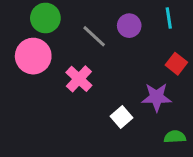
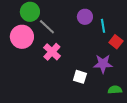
cyan line: (169, 18) -> (103, 26), moved
gray line: (94, 36) -> (47, 27), moved
white square: (122, 117) -> (80, 77), turned -32

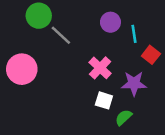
pink circle: (22, 37) -> (22, 69), moved
pink cross: (52, 52) -> (100, 68), moved
green semicircle: (115, 90) -> (124, 117), moved, turned -40

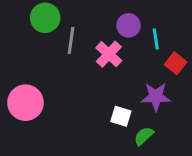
gray line: (61, 35) -> (71, 41), turned 55
pink cross: (100, 68) -> (109, 54), moved
pink circle: (22, 69) -> (25, 103), moved

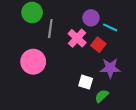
cyan line: (156, 39) -> (110, 27), turned -56
red square: (175, 63) -> (98, 45), moved
pink circle: (25, 103) -> (33, 62), moved

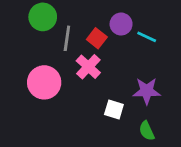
pink cross: (77, 38) -> (88, 67), moved
red square: (98, 45) -> (97, 38), moved
green semicircle: (102, 96) -> (147, 131), moved, turned -72

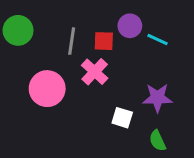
green circle: (43, 17) -> (18, 30), moved
red square: (97, 38) -> (104, 41), turned -36

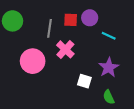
cyan line: (157, 40) -> (109, 36), moved
red square: (104, 41) -> (71, 20), moved
purple star: (157, 98) -> (109, 67), turned -30

